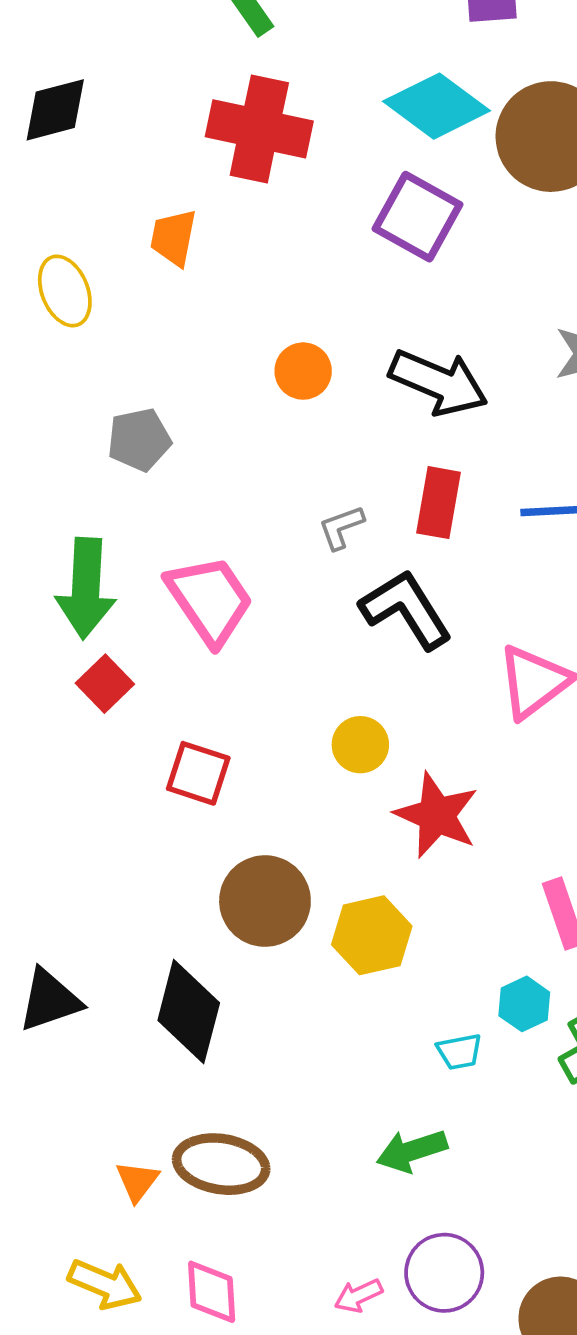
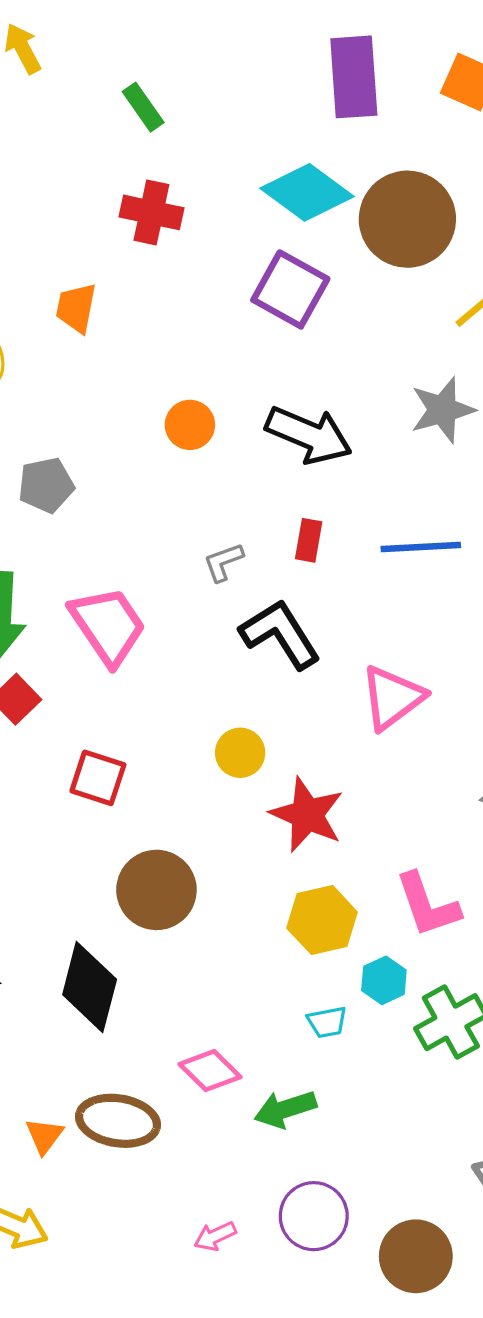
red cross: (259, 129) -> (151, 212), size x0.7
red rectangle: (438, 503) -> (309, 540), size x0.7
yellow hexagon: (372, 935) -> (322, 920), moved
pink diamond: (212, 1292) -> (210, 1071), moved, turned -42
pink arrow: (358, 1296) -> (215, 1236), moved

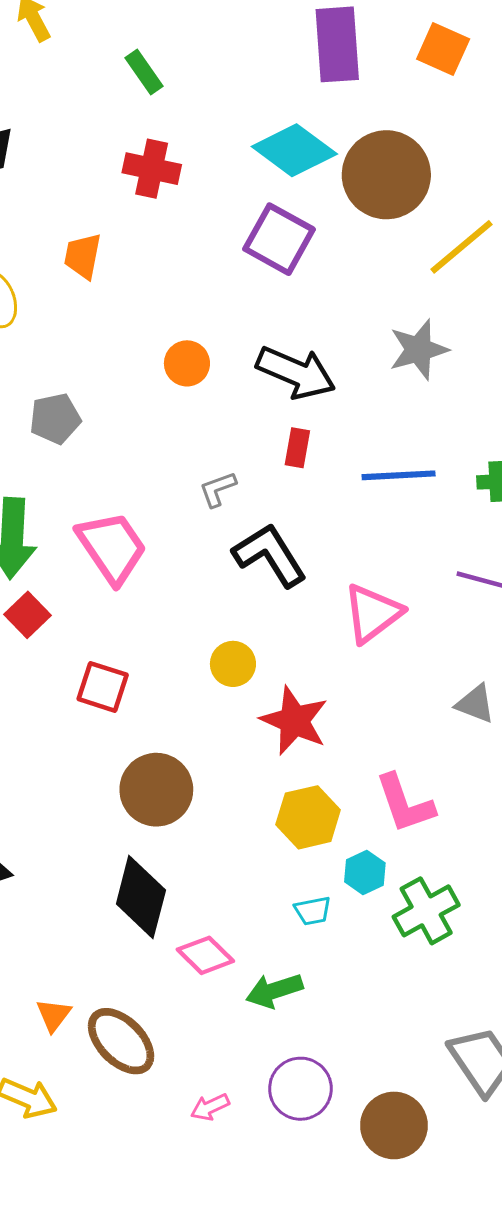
red rectangle: (309, 540) -> (297, 448), moved
black diamond: (90, 987) -> (141, 897), moved
brown ellipse: (118, 1121) -> (121, 1041), moved, turned 36

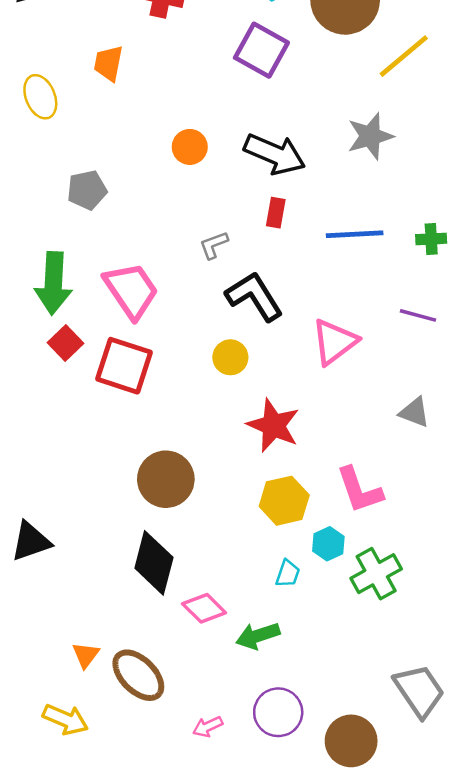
yellow circle: (233, 664) -> (230, 357), moved
red square: (103, 687) -> (124, 366), moved, size x1.4
cyan trapezoid: (313, 911) -> (288, 574), turned -60

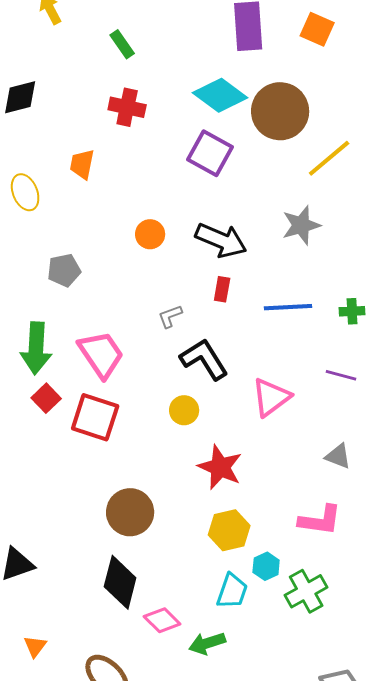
pink L-shape: (359, 490) -> (320, 520), moved, turned -63
cyan trapezoid: (288, 574) -> (232, 591), size x1.5
orange triangle: (86, 655) -> (35, 646), moved

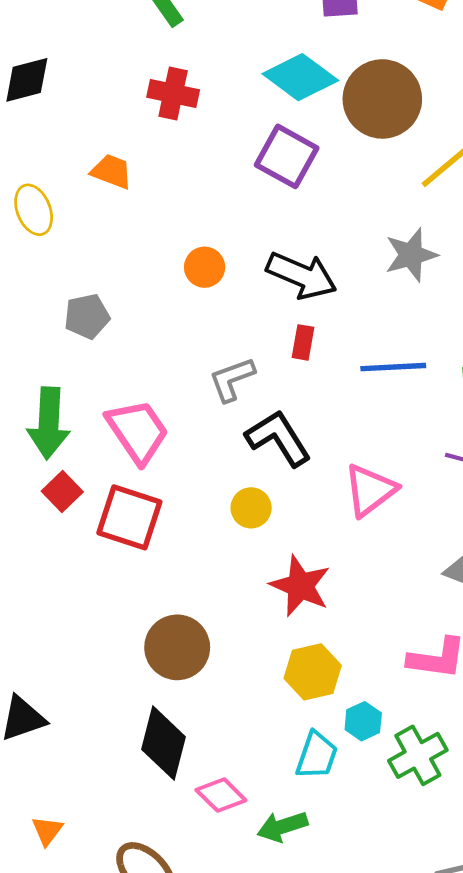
orange trapezoid: (82, 164) -> (112, 171), turned 100
gray L-shape: (170, 316) -> (232, 379), size x1.4

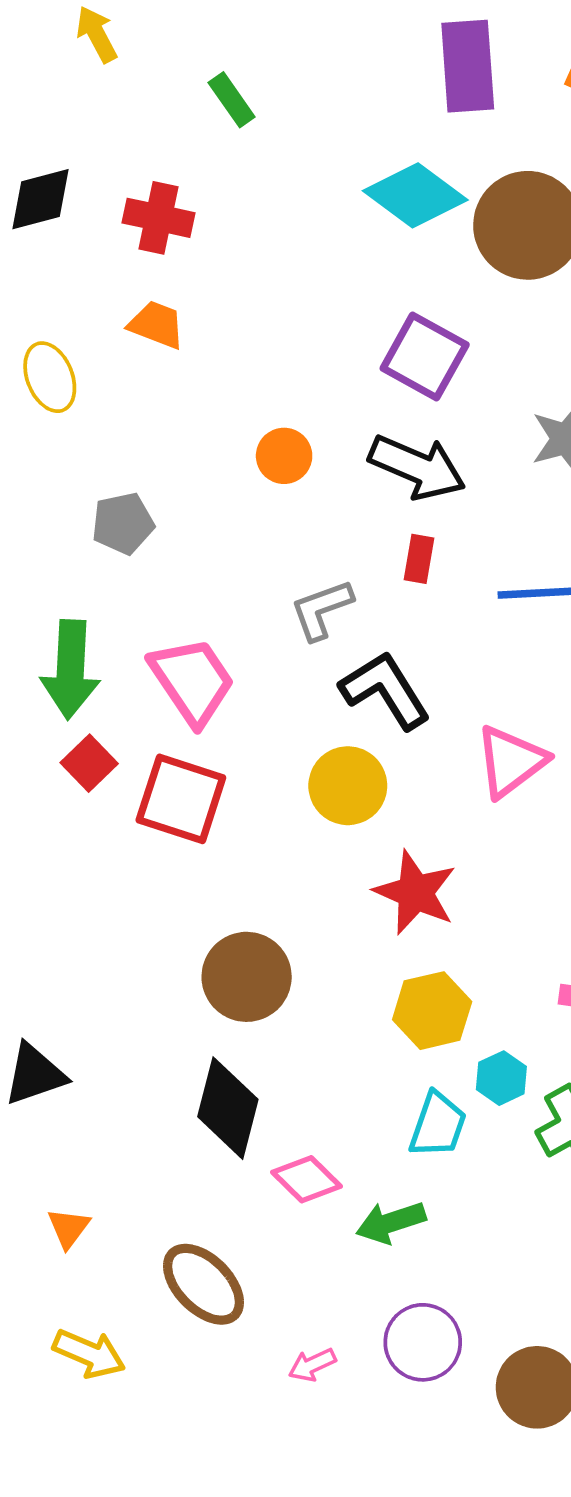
red cross: (173, 94) -> (158, 218), moved
purple square: (287, 156) -> (425, 357), moved
yellow circle: (251, 508) -> (348, 786), size x1.4

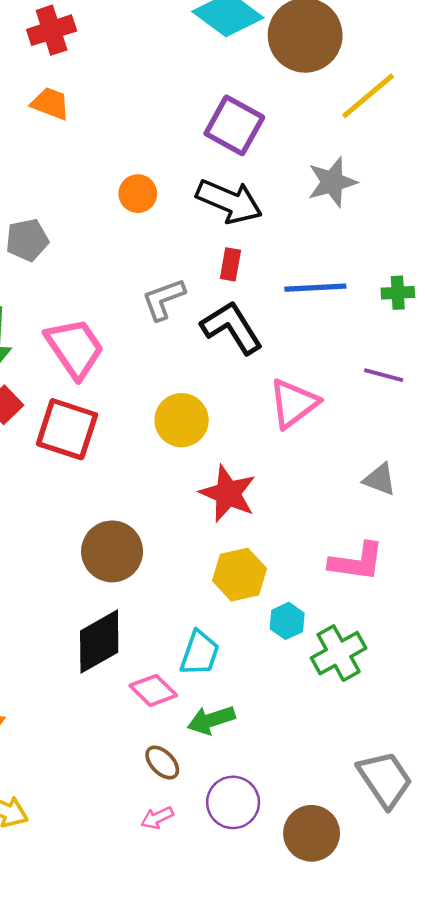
red cross: (158, 218) -> (52, 30), turned -30
black L-shape: (385, 690) -> (232, 327), moved
black diamond: (228, 1108) -> (99, 642), turned 46
cyan trapezoid: (438, 1125) -> (200, 653), moved
brown ellipse: (203, 1284) -> (162, 763), moved, size x0.6

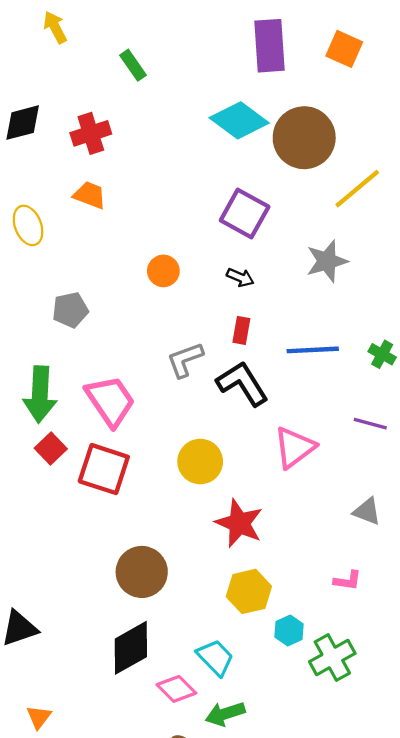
black arrow: (229, 201) -> (240, 277), size x0.5
green cross: (398, 293) -> (382, 354), turned 32
pink L-shape: (357, 562) -> (347, 581), size x0.6
cyan trapezoid: (200, 653) -> (215, 658), turned -63

